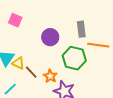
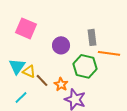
pink square: (15, 20) -> (26, 28), size x1.5

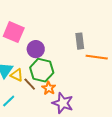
purple circle: (61, 45) -> (36, 49), moved
green hexagon: (85, 66) -> (42, 70), moved

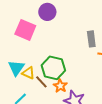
purple circle: (36, 49) -> (47, 12), moved

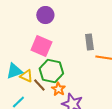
pink square: (25, 30) -> (41, 46), moved
cyan triangle: (16, 68) -> (14, 71), turned 36

